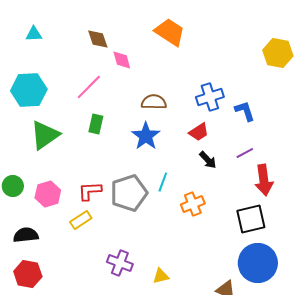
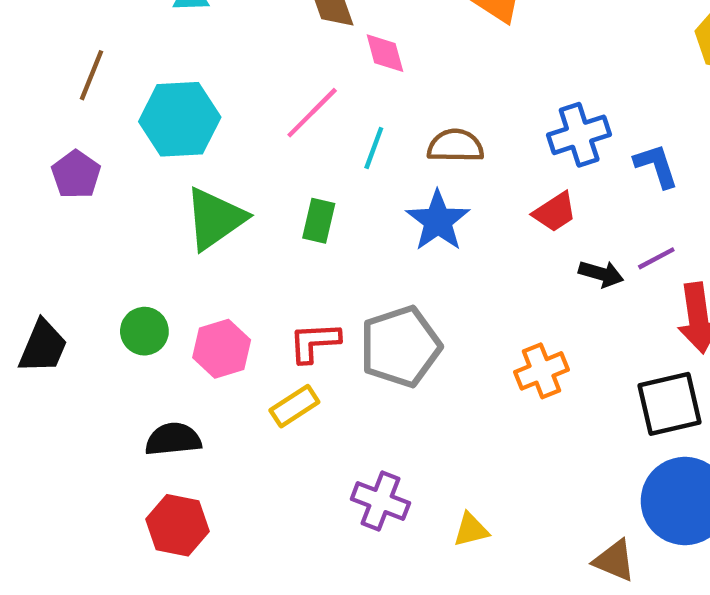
green rectangle: (96, 124) -> (319, 221), moved
black arrow: (208, 160) -> (601, 274), moved, turned -30
cyan line: (163, 182) -> (374, 148), moved

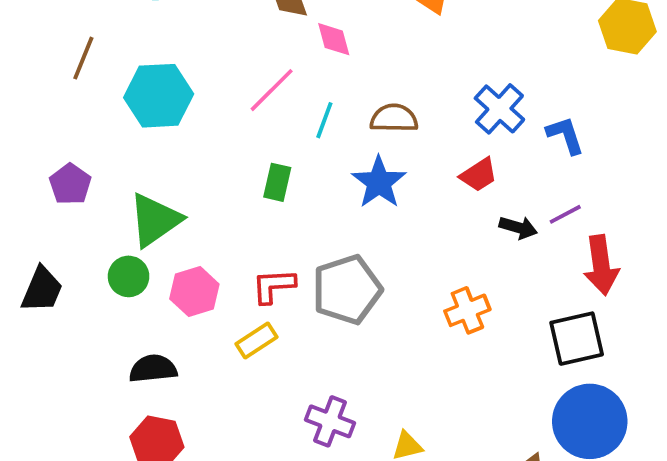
blue cross: (579, 135) -> (499, 109), turned -30
purple pentagon: (76, 174) -> (70, 184), moved
green triangle: (215, 219) -> (155, 220), moved

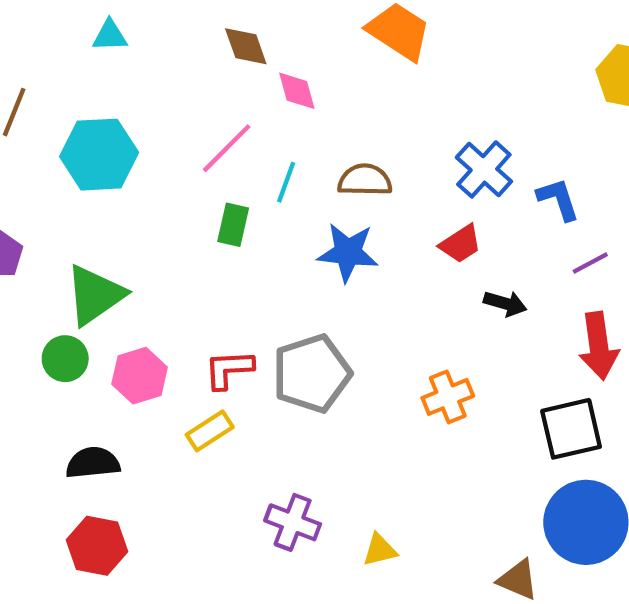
green rectangle: (277, 182) -> (233, 225), moved
blue star: (379, 182) -> (348, 252), turned -30
purple line: (565, 214) -> (590, 263), moved

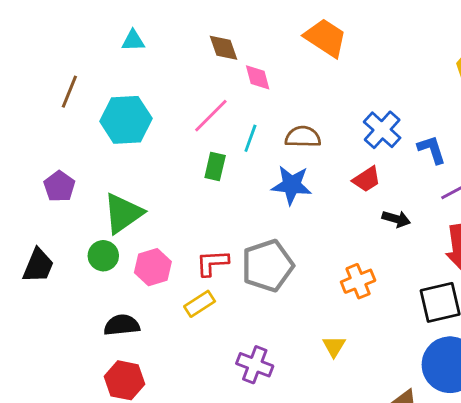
yellow triangle: (380, 550) -> (334, 346), moved, turned -45

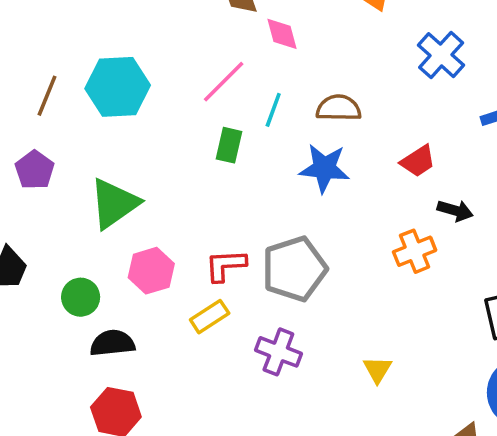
brown line: (69, 92) -> (47, 96), moved
blue cross: (382, 130) -> (441, 55), moved
green circle: (103, 256) -> (81, 297), moved
orange cross: (358, 281) -> (415, 251), moved
purple cross: (255, 365) -> (278, 352), moved

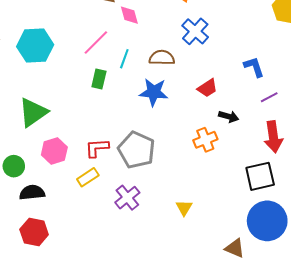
blue cross: (441, 55) -> (195, 31), moved
gray pentagon: (294, 269) -> (136, 150), turned -30
purple cross: (278, 352) -> (127, 198), turned 30

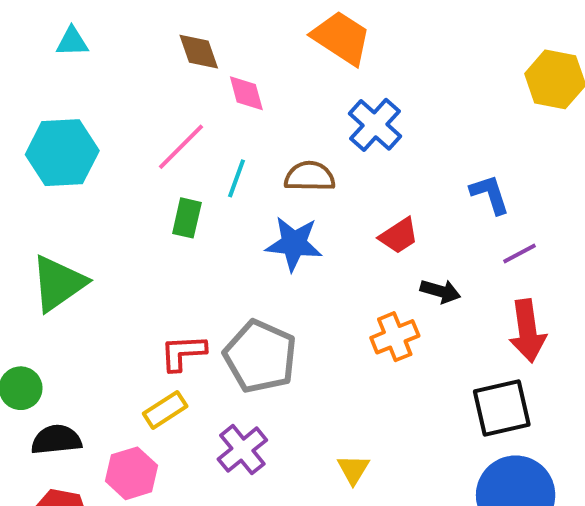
pink hexagon: (54, 151) -> (132, 473), moved

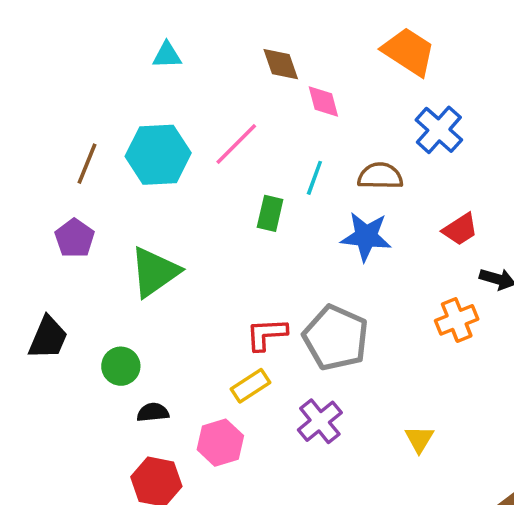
pink line: (181, 147) -> (236, 144), moved
black semicircle: (56, 440) -> (153, 412), size x0.7

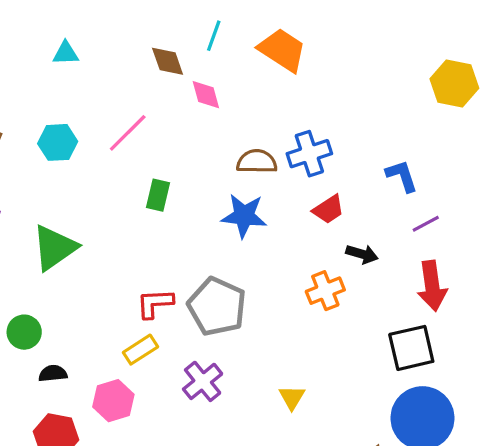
blue cross: (439, 130) -> (309, 154), moved, turned 30
cyan hexagon: (158, 155) -> (58, 142), size x0.7
cyan line: (314, 178) -> (214, 36), moved

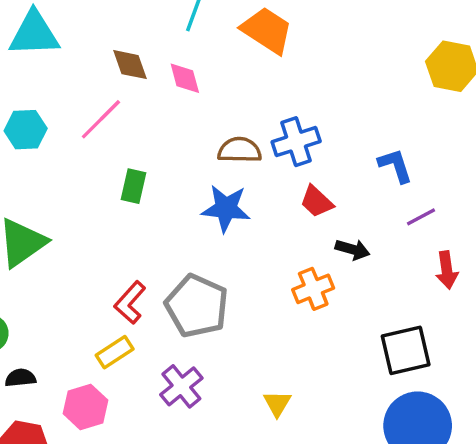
cyan triangle: (66, 53) -> (34, 34), size x1.8
brown diamond: (168, 61) -> (130, 65), moved
red trapezoid: (328, 209) -> (317, 202), turned 76
red arrow: (432, 286) -> (447, 270), moved, size x0.7
red L-shape: (155, 303) -> (130, 303), turned -45

